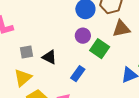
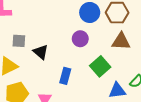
green square: (100, 49) -> (100, 66), moved
blue rectangle: (78, 74) -> (65, 76), turned -35

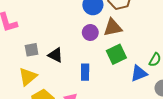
brown triangle: (121, 41) -> (113, 27), moved
green square: (100, 66) -> (116, 54), turned 30

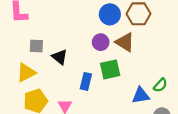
brown triangle: (113, 27) -> (125, 42), turned 30
green square: (116, 54) -> (110, 69), moved

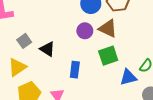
gray square: (36, 46) -> (24, 41), turned -32
green square: (110, 69) -> (108, 56), moved

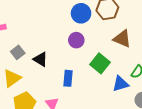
brown triangle: (108, 28) -> (122, 39), moved
green square: (108, 56) -> (100, 63), turned -30

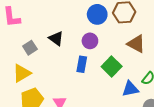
black triangle: (41, 59) -> (56, 38), moved
blue rectangle: (68, 78) -> (82, 64), moved

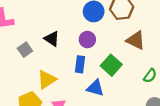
yellow triangle: (22, 73) -> (47, 80), moved
blue triangle: (130, 89) -> (95, 88), moved, turned 30

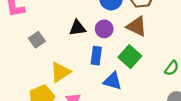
black triangle: (52, 39) -> (77, 28), moved, turned -42
brown triangle: (136, 40) -> (137, 26), moved

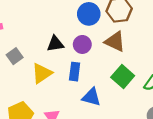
green square: (130, 57) -> (123, 77), moved
yellow triangle: (60, 72) -> (42, 73), moved

